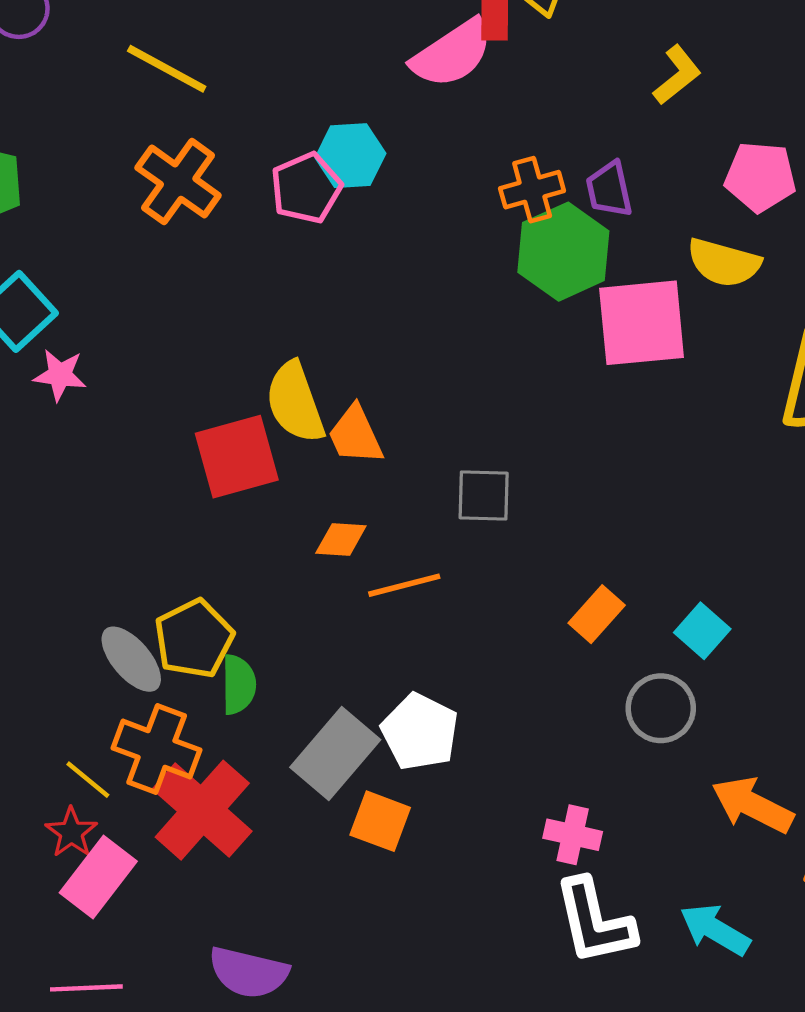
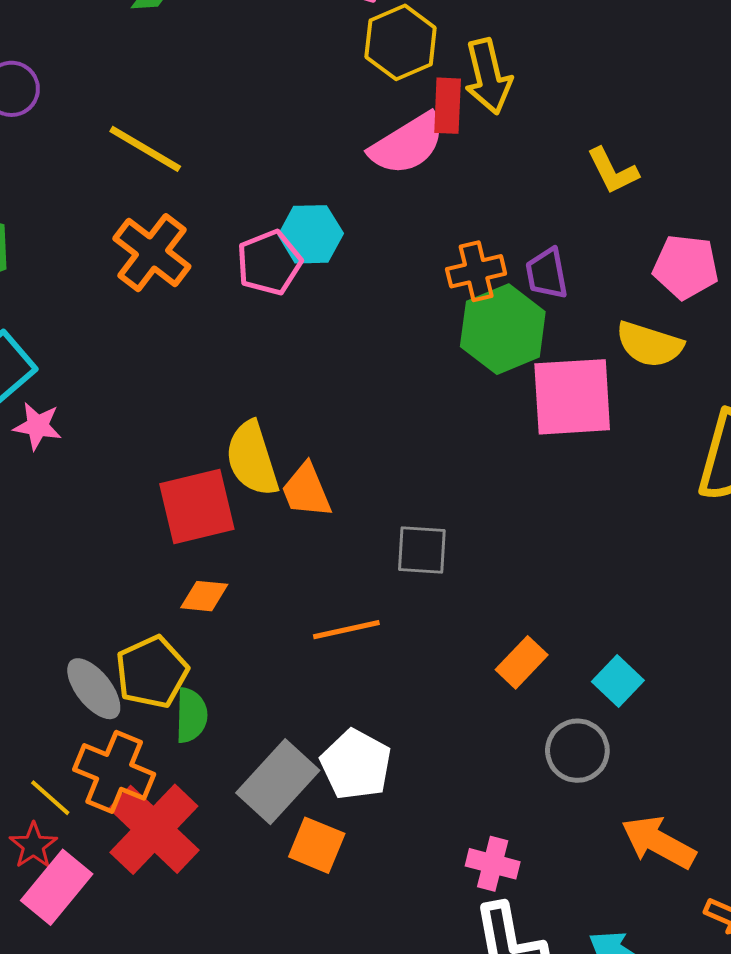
yellow L-shape: (677, 75) -> (613, 171), turned 100
orange diamond: (341, 539) -> (204, 596), moved

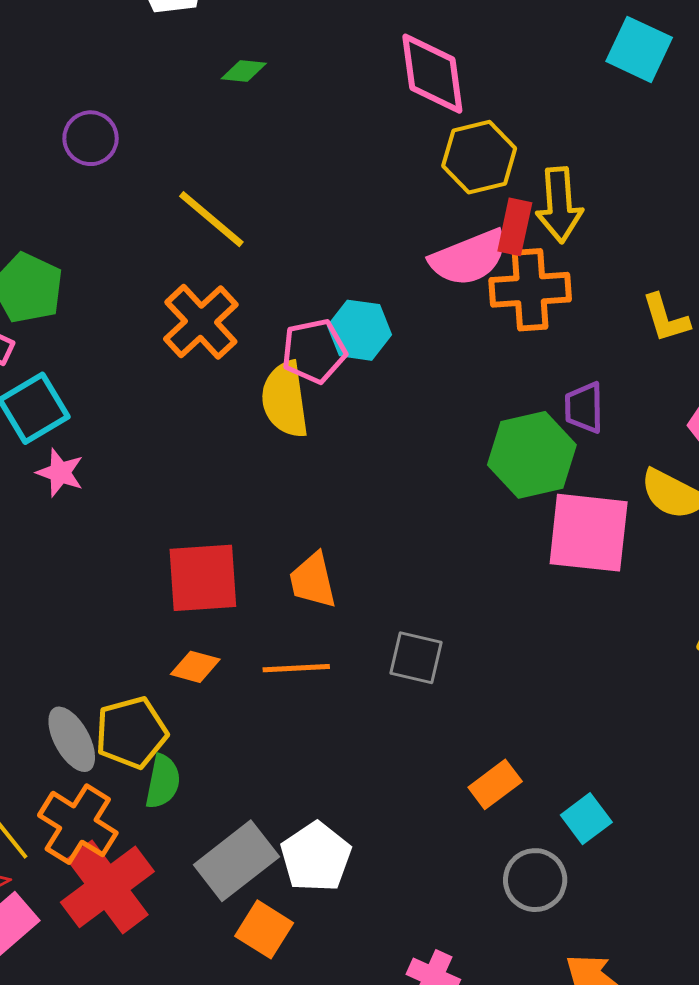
orange cross: (476, 271) -> (530, 290), moved, size x1.4
yellow semicircle: (252, 459) -> (285, 399), moved
orange line: (346, 630) -> (296, 668), moved

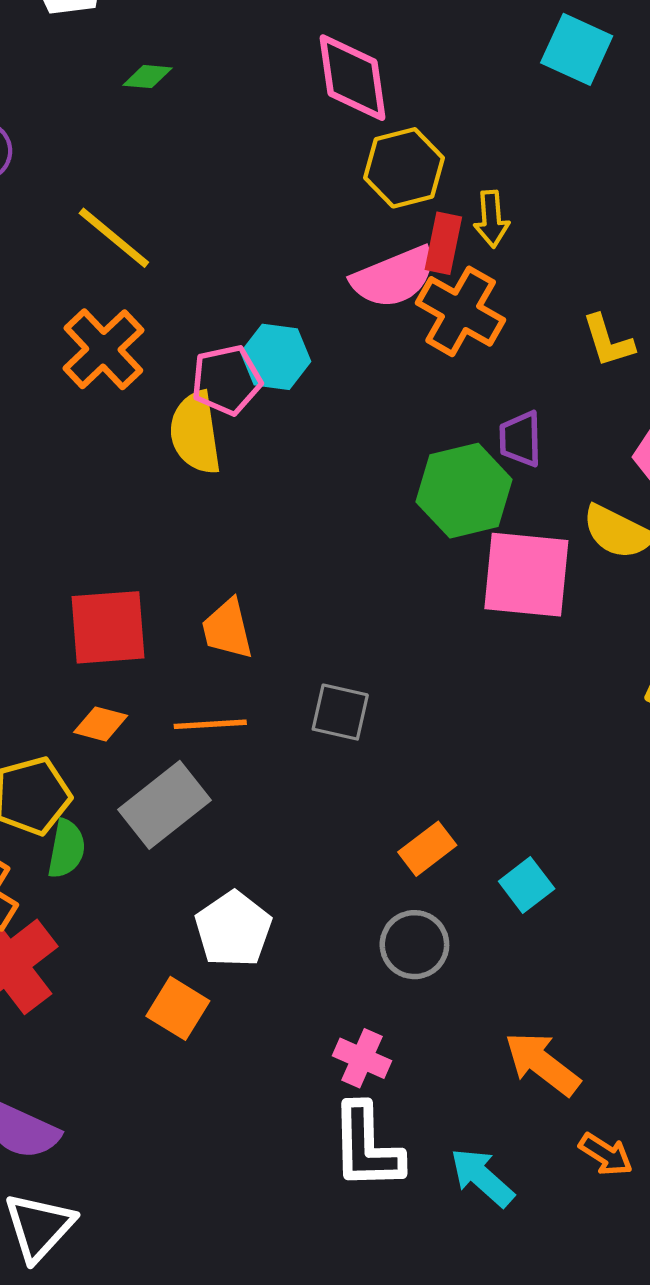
yellow arrow: (559, 205) -> (492, 219), size x0.7
orange cross: (530, 290) -> (461, 311), turned 34
gray rectangle: (236, 861) -> (164, 805), moved
gray circle: (535, 880) -> (414, 945), moved

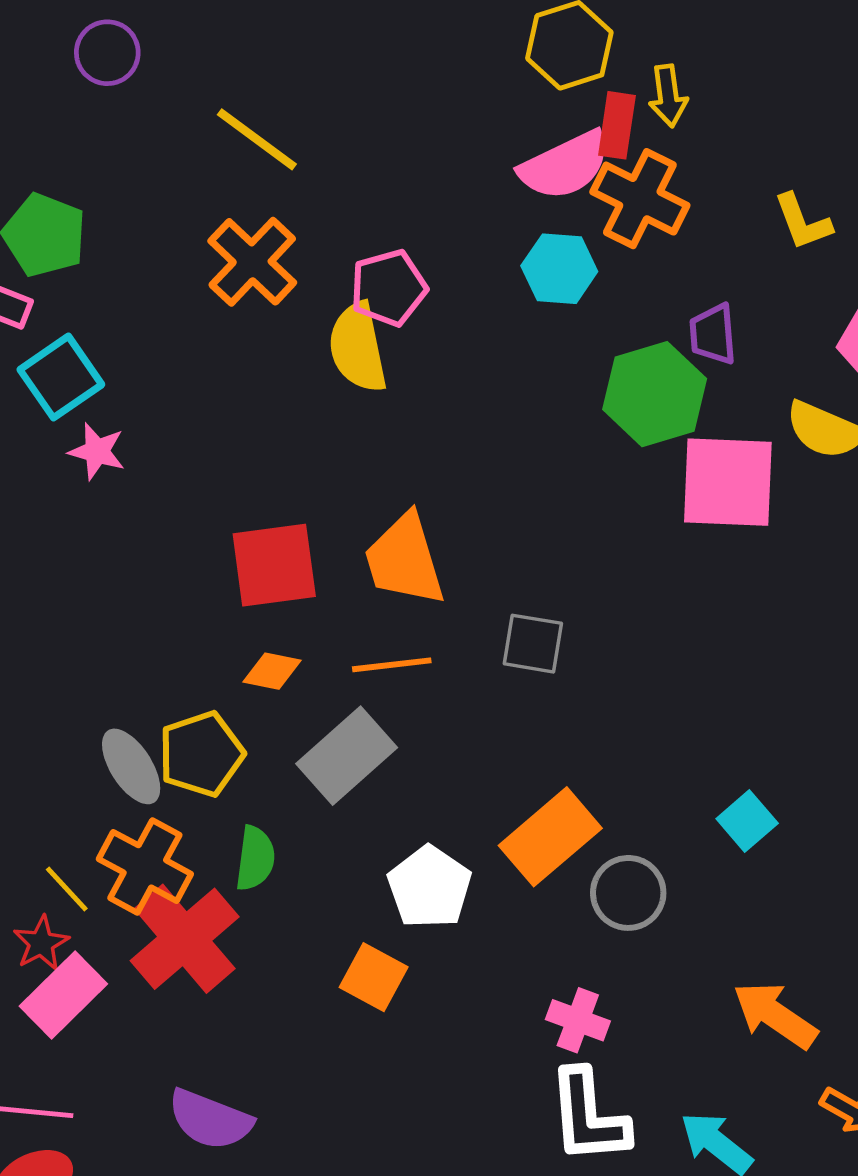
cyan hexagon: (276, 357) -> (559, 269), moved
orange trapezoid: (227, 629) -> (405, 560), size x1.4
green semicircle: (66, 849) -> (255, 858), moved
orange rectangle: (427, 849) -> (550, 837), moved, size x1.6

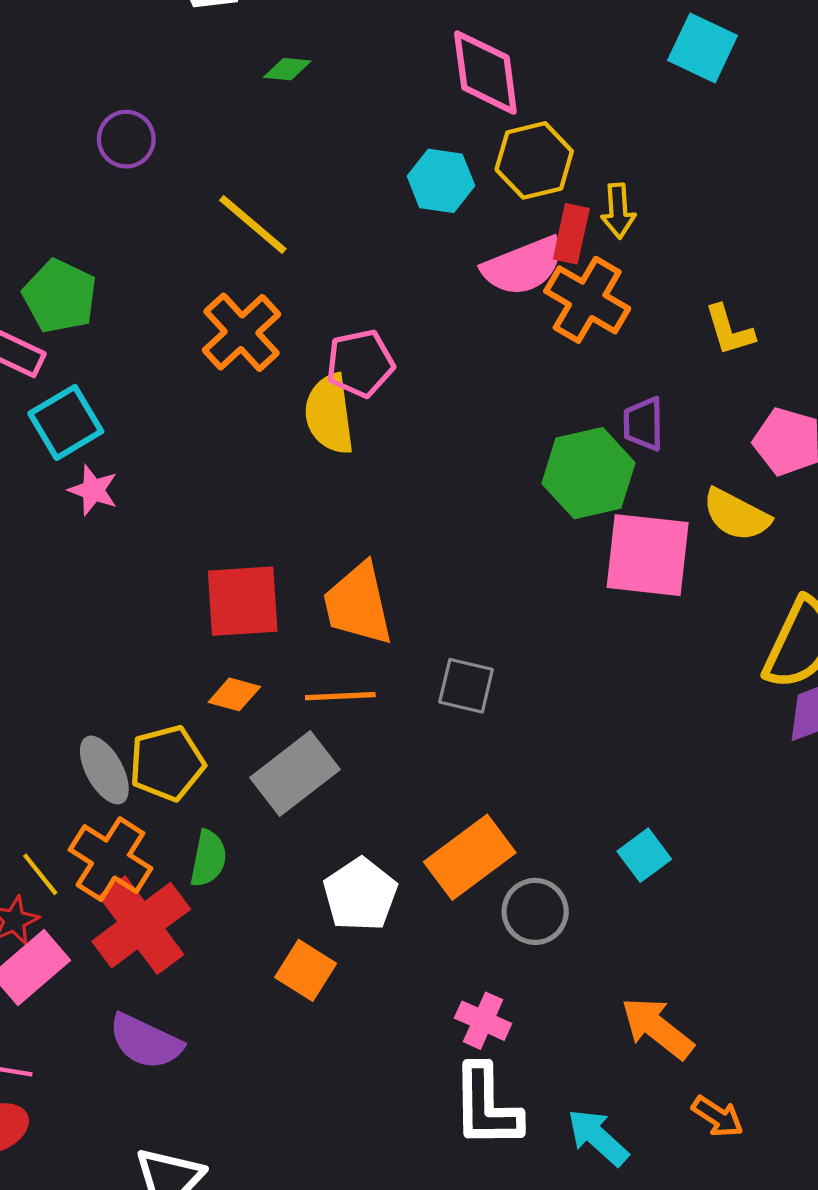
cyan hexagon: (559, 269) -> (441, 181), moved
purple semicircle: (210, 1120) -> (145, 1042), moved

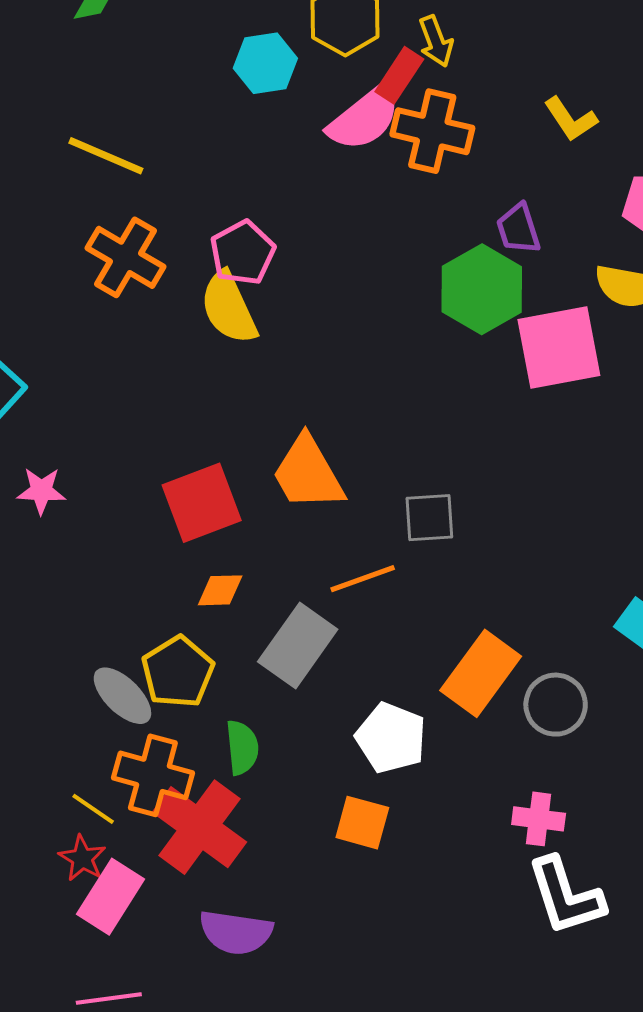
red rectangle: (571, 234) -> (399, 75), turned 38
pink star: (93, 490) -> (41, 491), moved
orange line: (340, 696) -> (363, 579), moved

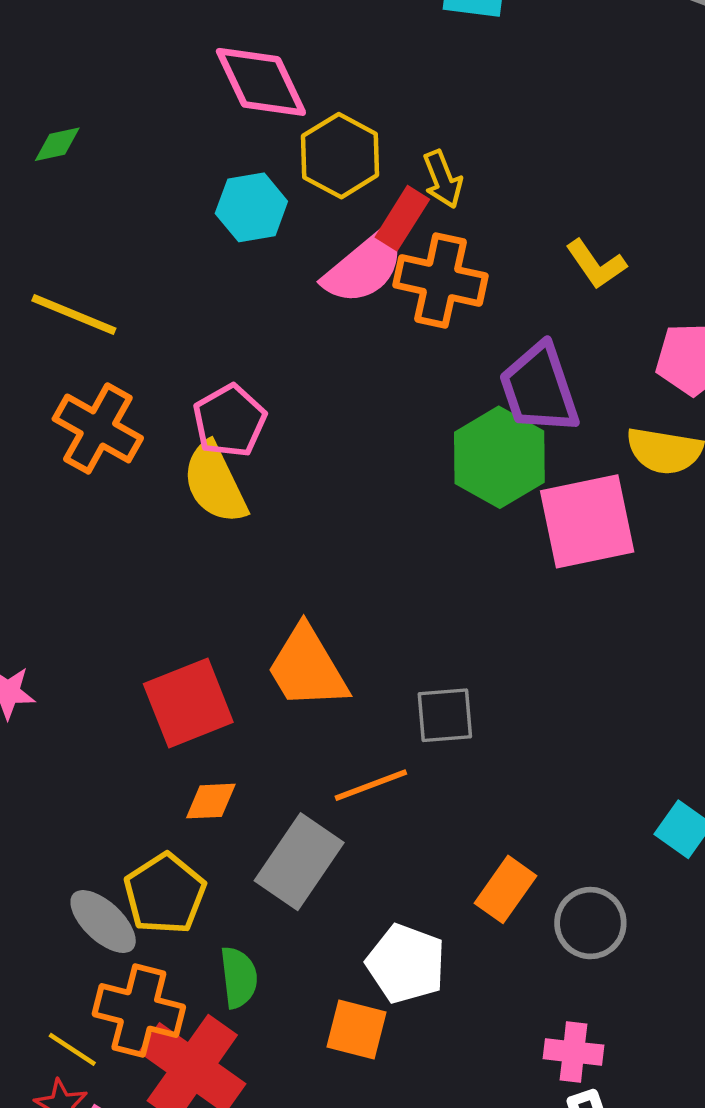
purple trapezoid: (518, 229) -> (539, 389), size x1.6
orange rectangle: (481, 673) -> (506, 889), size x0.7
orange square: (362, 823) -> (356, 1029), moved

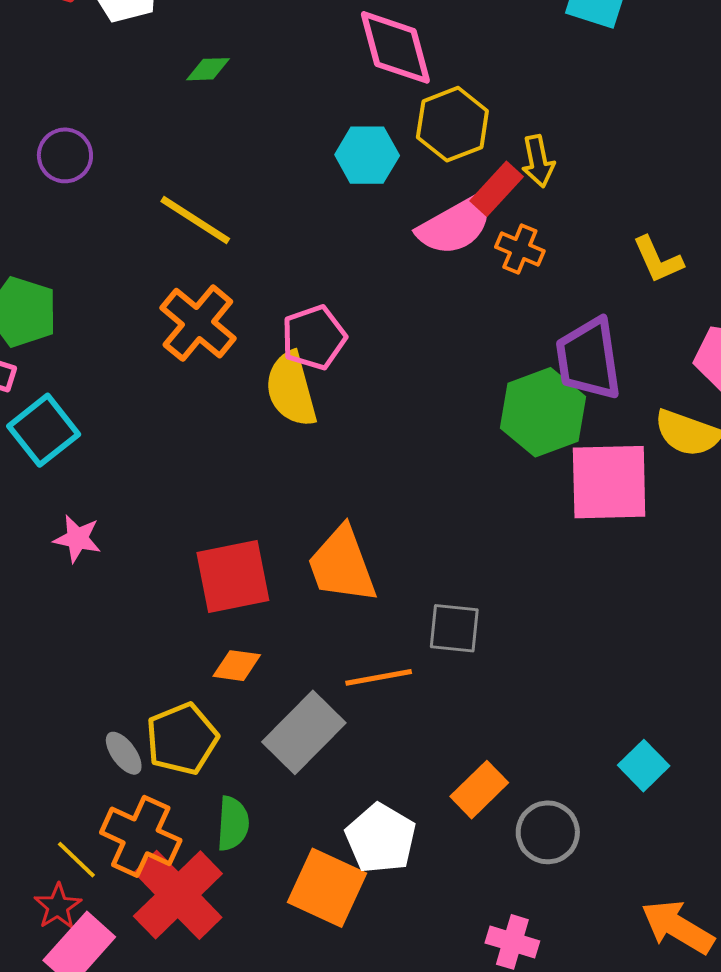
orange cross: (440, 280) -> (520, 249), size x0.6
gray ellipse: (103, 922) -> (124, 753), size x0.7
orange square: (356, 1029) -> (327, 888), size x1.4

